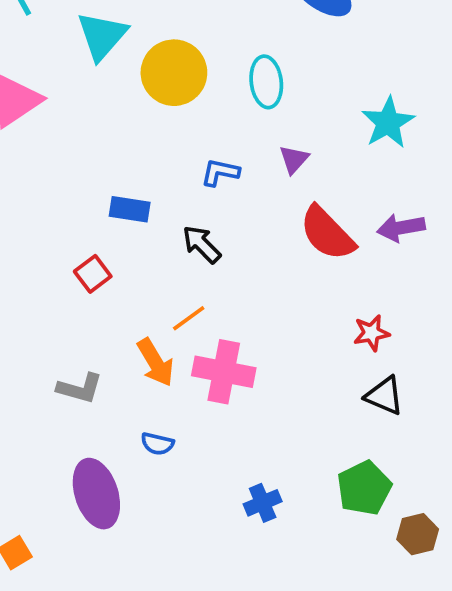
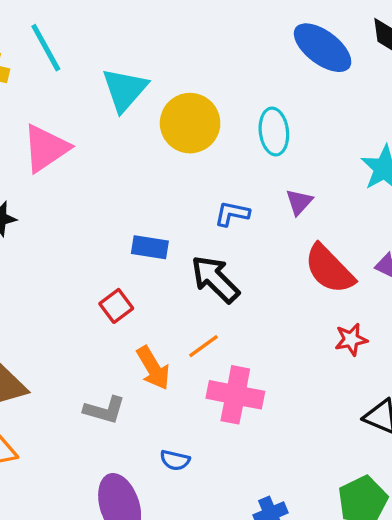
black arrow: (202, 244) -> (215, 279), size x1.4
red star: (371, 333) -> (351, 339), moved
orange arrow: (155, 362) -> (153, 368), moved

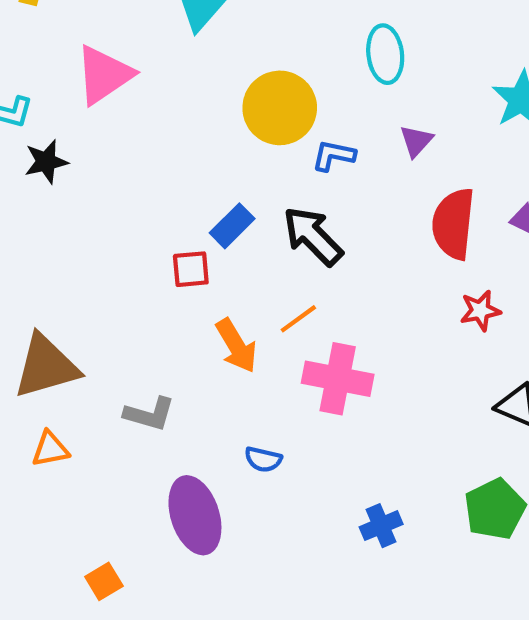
yellow circle: (190, 123) -> (280, 108), moved
blue rectangle: (150, 247) -> (232, 226), moved, turned -54
red semicircle: (329, 269) -> (453, 224), turned 50
red square: (116, 306) -> (191, 269), turned 32
gray L-shape: (105, 410) -> (149, 414), moved

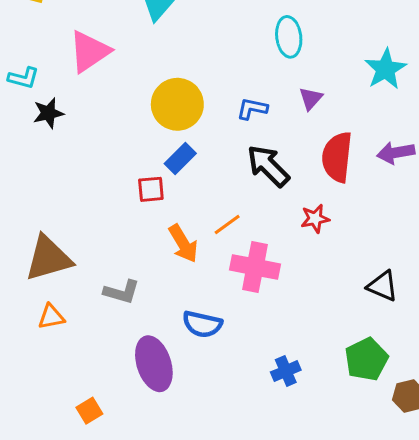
yellow circle: (280, 108) -> (177, 104), moved
black arrow: (313, 236) -> (268, 166), moved
red star: (480, 311) -> (315, 219), moved
blue semicircle: (263, 459) -> (202, 324), size x1.5

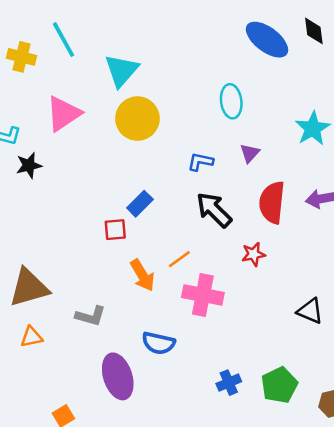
yellow circle: (177, 104) -> (137, 119), moved
green pentagon: (366, 359) -> (279, 385), moved

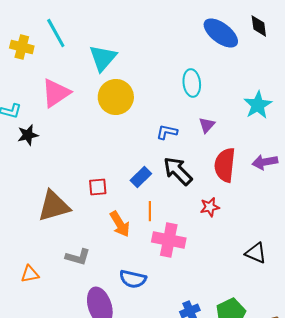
blue rectangle: (140, 204) -> (141, 177), moved
orange line: (179, 259) -> (150, 211), turned -54
brown triangle: (29, 288) -> (54, 206), moved

